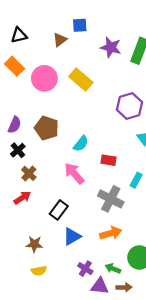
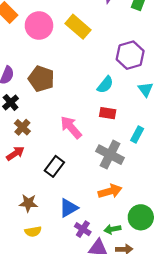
cyan semicircle: (81, 144) -> (105, 85), moved
blue triangle: (72, 236) -> (69, 208), moved
green arrow: (113, 269) -> (112, 229), turned -32

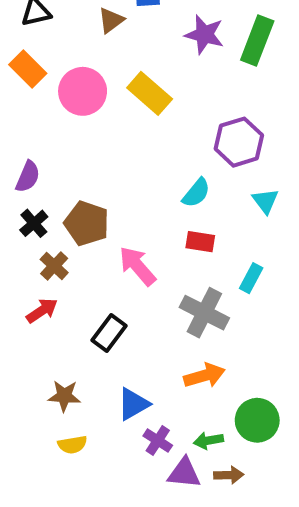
brown pentagon: (41, 79) -> (87, 223), moved

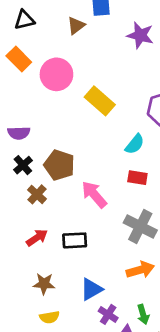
yellow rectangle: (150, 93) -> (100, 101), moved
purple semicircle: (28, 177) -> (19, 133), turned 65
red arrow: (42, 311) -> (37, 238), moved
black rectangle: (109, 333) -> (75, 240), turned 50
green arrow: (208, 441) -> (143, 314), turned -96

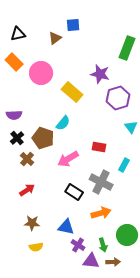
purple star: (140, 35) -> (100, 74), moved
cyan semicircle: (135, 144) -> (63, 123), moved
pink arrow: (94, 194) -> (68, 159), turned -80
black rectangle: (75, 240) -> (74, 192), moved, turned 36
blue triangle: (91, 289) -> (66, 227), turned 42

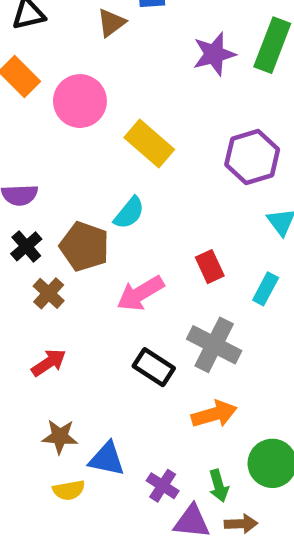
purple star: (100, 74) -> (214, 54), moved, turned -30
red rectangle: (99, 147) -> (210, 267), turned 56
cyan rectangle: (124, 165) -> (266, 289), moved
blue triangle: (66, 227) -> (107, 459), moved

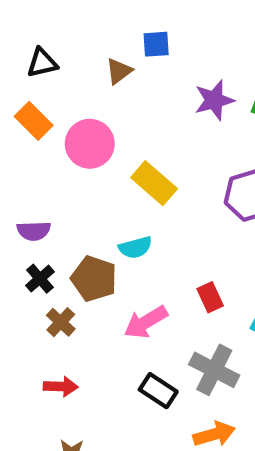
cyan semicircle: (129, 213) -> (135, 247), turned 36
red arrow: (49, 363) -> (61, 386), turned 36

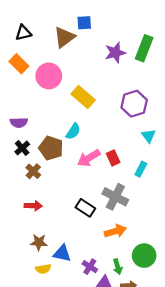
brown triangle: (119, 71) -> (64, 37), size x1.5
cyan semicircle: (135, 247) -> (73, 131), turned -42
pink arrow: (146, 322) -> (89, 158), moved

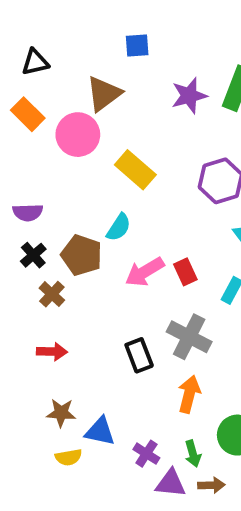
brown triangle: (64, 37) -> (104, 94), moved
black rectangle: (85, 208) -> (139, 355), turned 36
orange arrow: (115, 231) -> (189, 394), turned -60

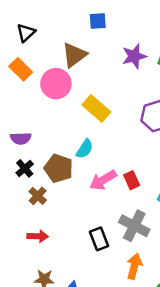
black triangle: (35, 62) -> (26, 33), turned -30

